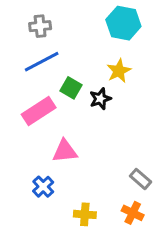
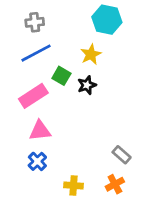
yellow star: (119, 71) -> (91, 54), moved
pink triangle: (65, 151) -> (40, 131), moved
orange cross: (133, 213) -> (115, 184), turned 36

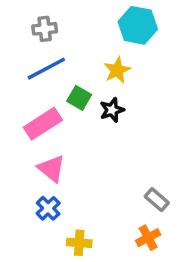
pink triangle: (40, 131) -> (52, 169), turned 45
yellow cross: (73, 185) -> (79, 243), moved

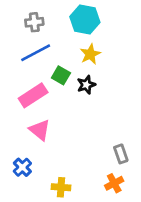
cyan hexagon: (138, 25) -> (85, 20), moved
gray rectangle: (157, 200) -> (121, 154), turned 30
blue cross: (48, 208) -> (22, 167), moved

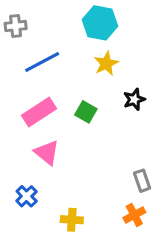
gray cross: (34, 22) -> (16, 26), moved
green square: (61, 75) -> (86, 112), moved
black star: (86, 85) -> (134, 99), moved

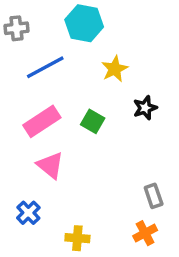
cyan hexagon: (100, 23) -> (84, 23), moved

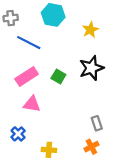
blue line: (45, 67) -> (29, 43), turned 55
yellow star: (115, 69) -> (90, 30), moved
black star: (145, 108) -> (91, 68), size x1.6
pink triangle: (50, 165) -> (32, 104), turned -30

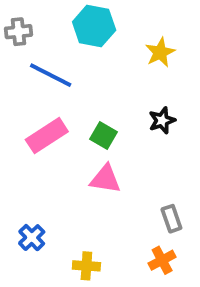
black star: (91, 68) -> (162, 120), size x0.6
pink triangle: (32, 104) -> (105, 179), moved

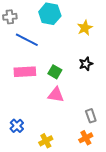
pink rectangle: (47, 136) -> (25, 72), turned 30
yellow cross: (86, 266) -> (46, 141), turned -32

